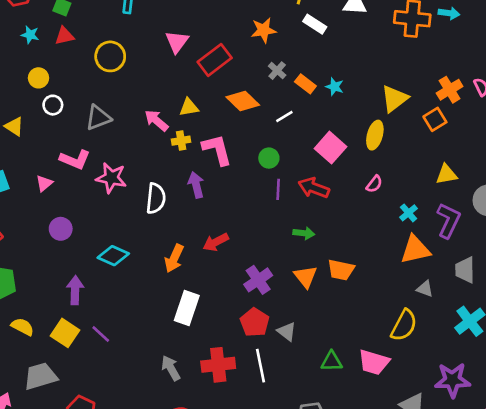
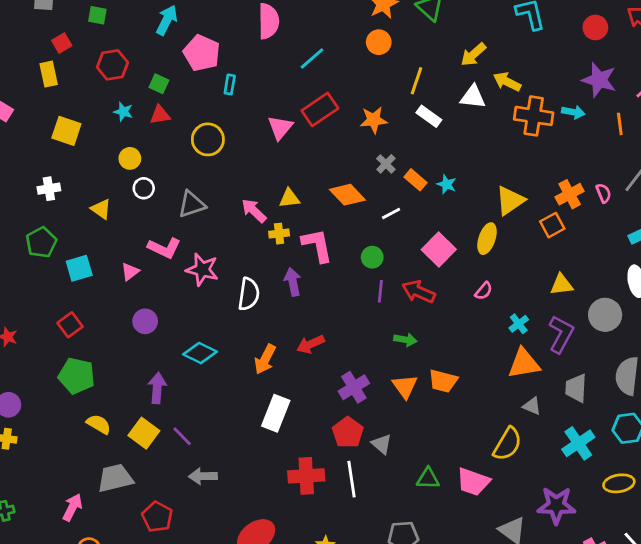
red rectangle: (215, 60) -> (320, 109), moved
gray arrow: (171, 368) -> (203, 476), moved, turned -65

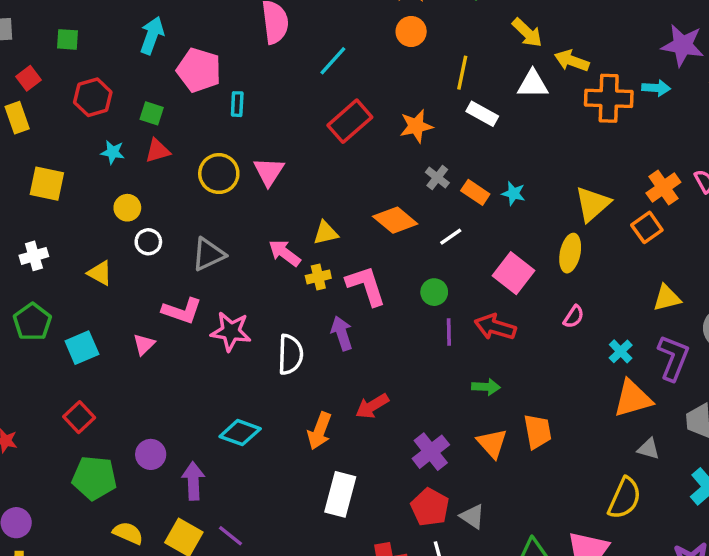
yellow arrow: (473, 54) -> (527, 33), turned -88
pink triangle: (280, 127) -> (269, 172), moved
purple circle: (145, 321) -> (151, 454), moved
orange trapezoid: (443, 381) -> (538, 431), turned -108

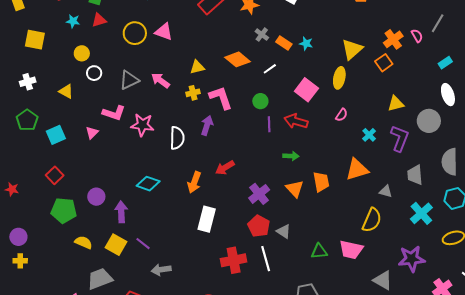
pink triangle: (269, 172) -> (164, 32), turned -42
pink arrow: (285, 253) -> (160, 80), moved
purple arrow: (342, 333) -> (207, 125), turned 36
orange triangle: (633, 399) -> (357, 169), moved

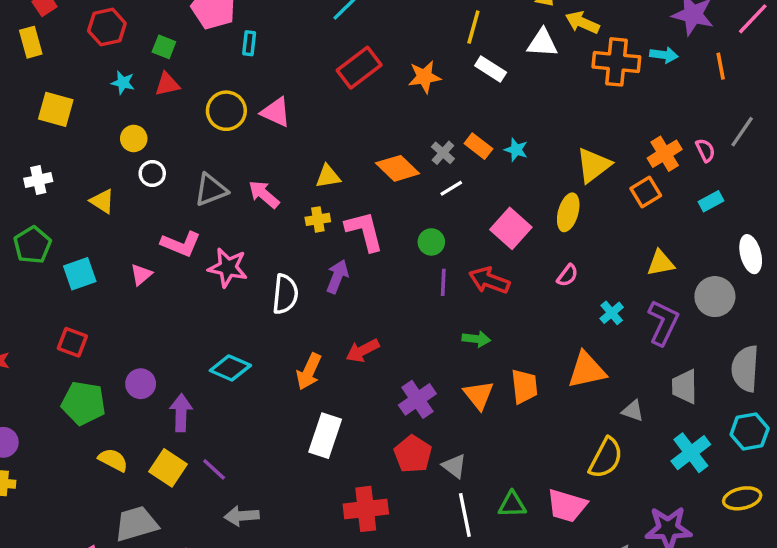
gray cross: (262, 35) -> (443, 153), moved
cyan rectangle: (445, 63) -> (711, 201), moved
red square: (55, 175) -> (72, 342), turned -30
white line: (266, 259) -> (465, 515), moved

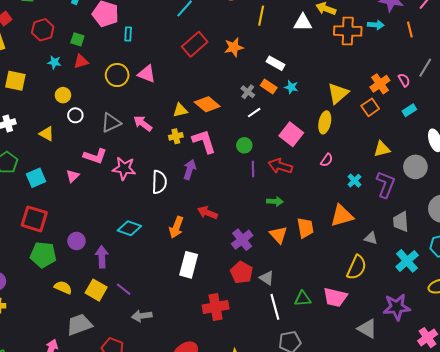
white rectangle: (491, 69) -> (275, 63), moved
orange diamond: (398, 168) -> (207, 104), moved
red square: (72, 342) -> (34, 219), size x1.5
red arrow: (363, 351) -> (208, 213), turned 54

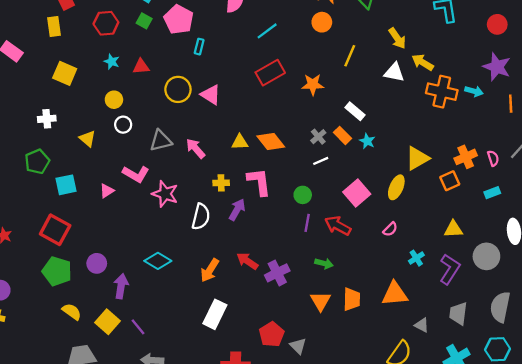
green square: (77, 39) -> (144, 21), moved
yellow cross: (176, 136) -> (221, 183), moved
purple cross: (242, 240) -> (277, 273), moved

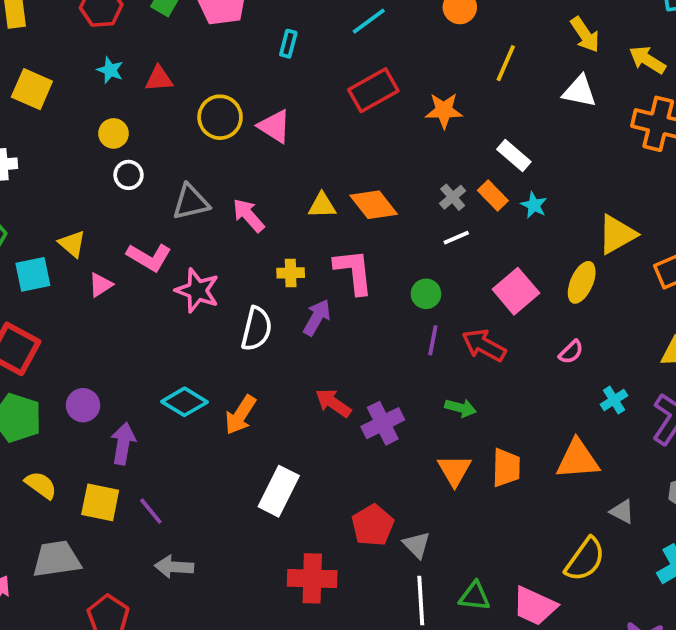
cyan rectangle: (199, 47) -> (288, 44), moved
yellow arrow: (423, 62) -> (647, 60), moved
yellow triangle: (87, 139) -> (72, 244), moved
orange arrow: (210, 270) -> (240, 415), moved
yellow square: (107, 322) -> (100, 502), turned -30

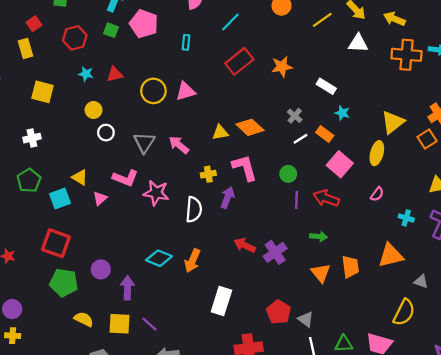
yellow line: (506, 63) -> (322, 20), moved, turned 40
pink triangle: (274, 126) -> (186, 91), turned -40
orange rectangle: (493, 195) -> (325, 134), moved
gray triangle: (191, 202) -> (144, 142), turned -35
cyan cross: (614, 400) -> (406, 218), turned -32

